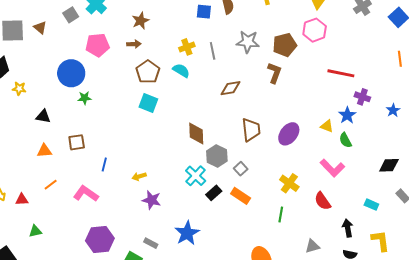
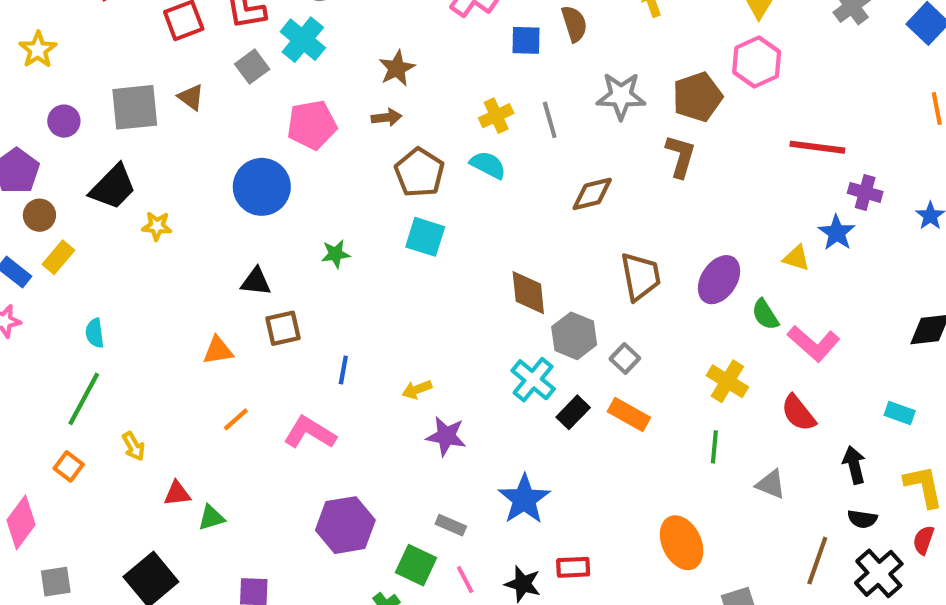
green star: (85, 98) -> (336, 254), moved
black triangle: (43, 116) -> (256, 282), moved
green semicircle: (345, 140) -> (765, 315), moved
red triangle: (22, 200) -> (177, 494), moved
gray triangle: (312, 246) -> (771, 484), moved, turned 42

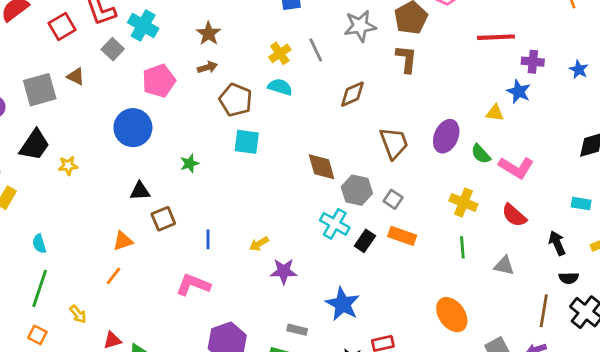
orange line: (236, 419) -> (114, 276), moved

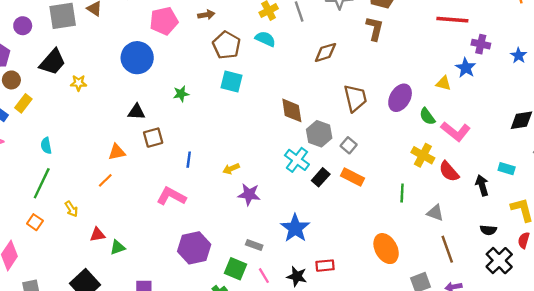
yellow cross: (463, 202) -> (423, 155), moved
black arrow: (557, 243) -> (482, 185), moved
brown line: (544, 311) -> (447, 249), moved, turned -36

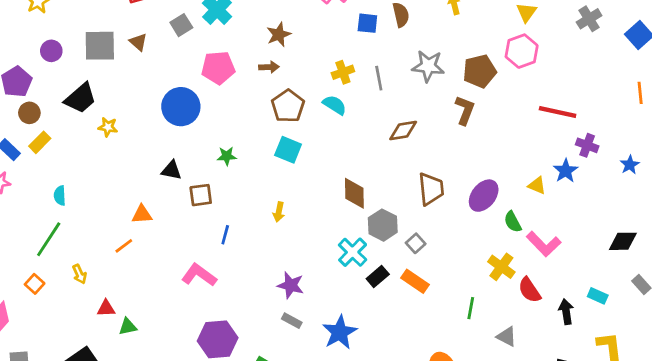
brown square: (153, 138) -> (201, 195), moved
yellow arrow: (231, 169) -> (279, 212), moved, turned -63
gray rectangle: (254, 245) -> (292, 321), moved

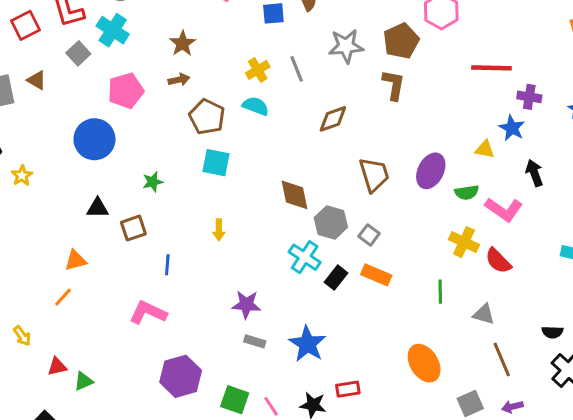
yellow star: (108, 127) -> (22, 176), turned -30
green semicircle: (513, 222) -> (467, 192), turned -60
black arrow: (566, 312) -> (534, 173), moved

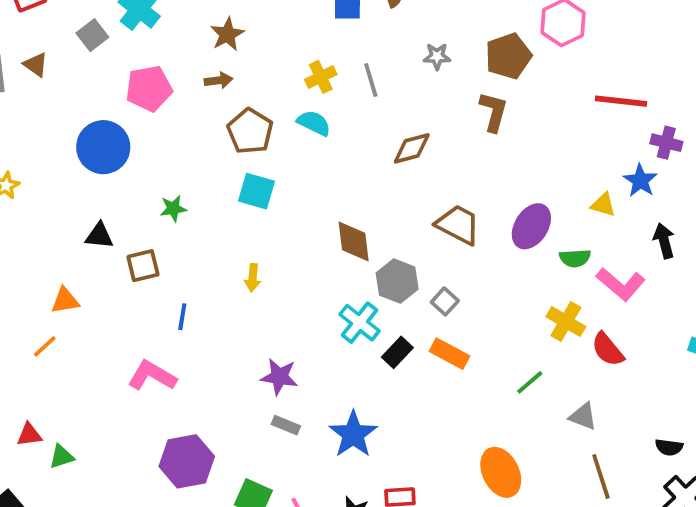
gray star: (346, 46) -> (437, 56), size x0.6
brown trapezoid: (374, 175) -> (458, 225), turned -51
green line: (440, 292) -> (530, 382), turned 45

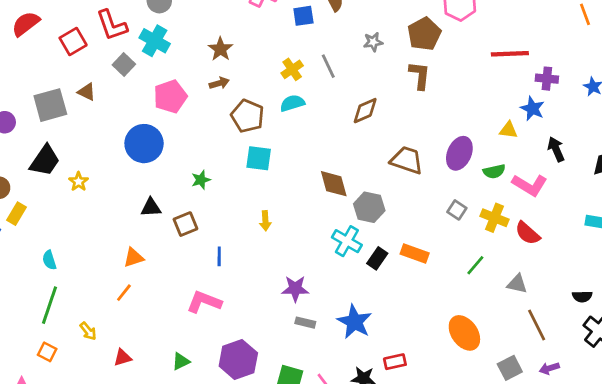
cyan semicircle: (314, 123) -> (292, 103), turned -35
gray square: (445, 301) -> (457, 210), moved
green triangle: (62, 457) -> (181, 361), moved

